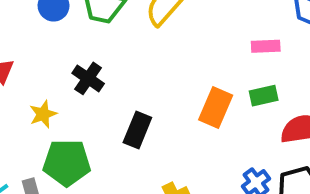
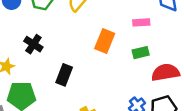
orange rectangle: (216, 107) -> (105, 41), moved

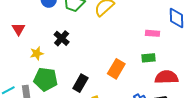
orange rectangle: (105, 41) -> (116, 69), moved
black rectangle: (64, 75) -> (80, 83), moved

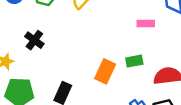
green rectangle: (148, 58) -> (134, 61), moved

